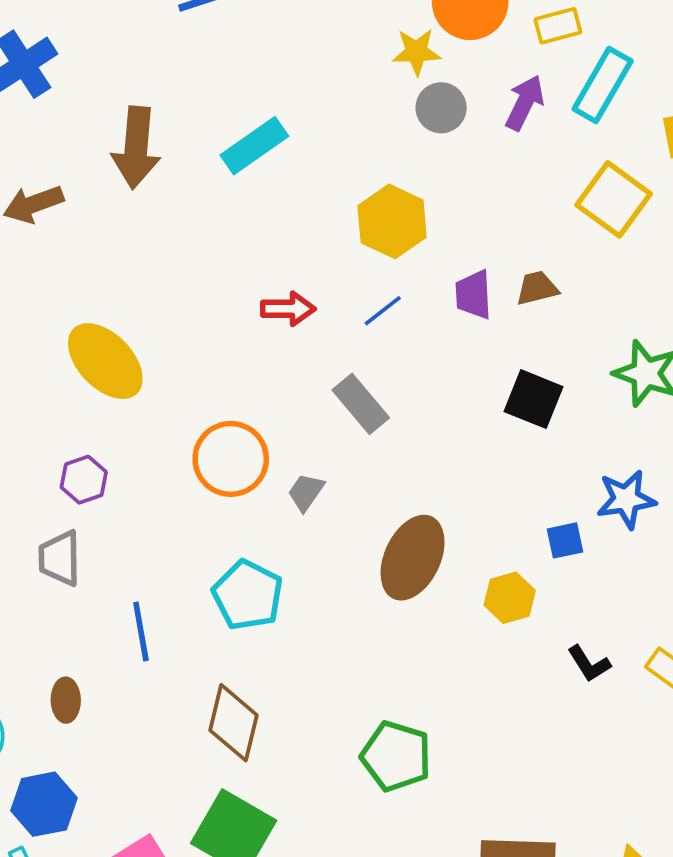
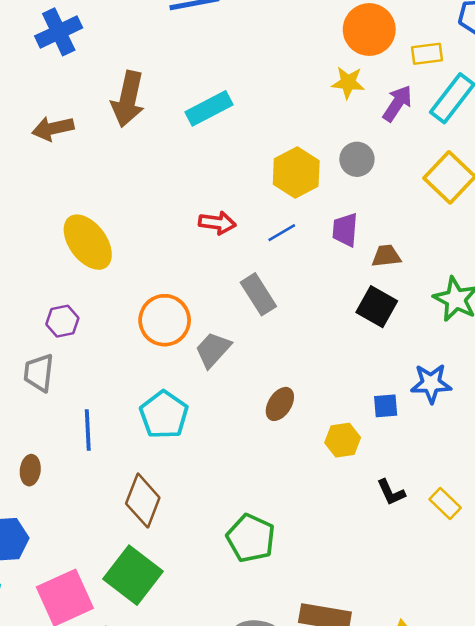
yellow star: (416, 52) -> (348, 83), moved
gray circle: (441, 108) -> (357, 159), moved
brown trapezoid: (537, 288) -> (386, 256), moved
gray trapezoid: (306, 492) -> (213, 350), size x1.4
brown ellipse: (413, 558) -> (280, 404), size x0.6

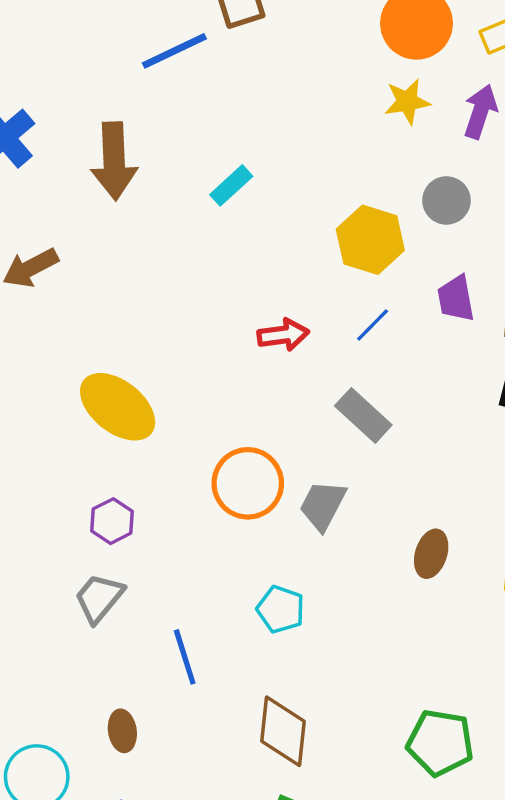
brown arrow: (128, 99) -> (114, 161), moved
cyan rectangle: (209, 108) -> (231, 185), size x0.7
gray trapezoid: (39, 373) -> (99, 598), turned 48
cyan pentagon: (164, 415) -> (281, 609), size x0.7

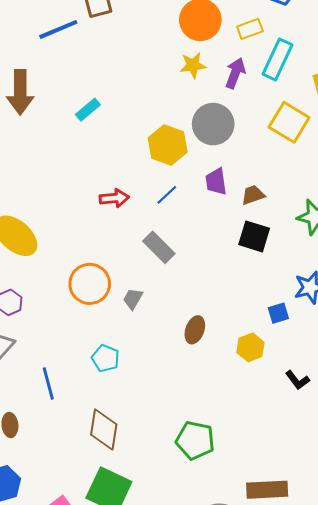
gray circle: (446, 200) -> (213, 124), size x1.5
gray trapezoid: (323, 505) -> (133, 299), size x0.7

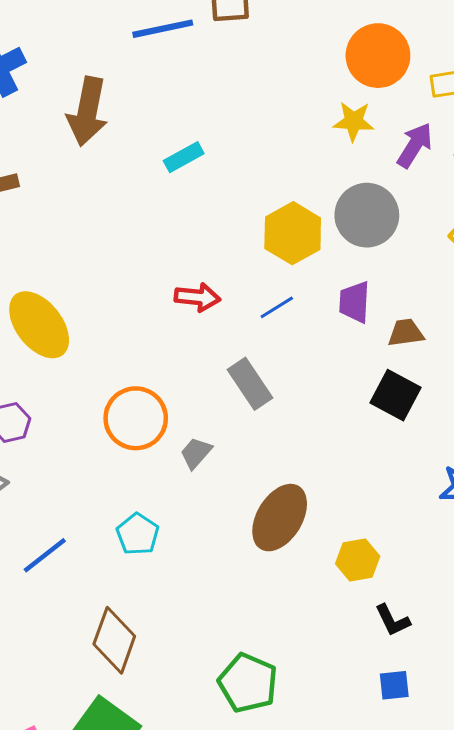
blue square: (278, 313) -> (394, 685), moved
brown ellipse: (195, 330) -> (280, 518), size x1.6
black L-shape: (297, 380) -> (392, 620), moved
blue line: (48, 384) -> (45, 555), turned 56

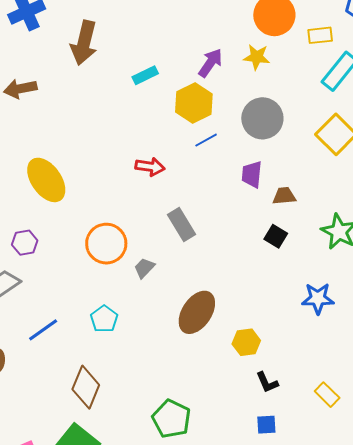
purple arrow: (415, 145) -> (210, 63), moved
yellow hexagon: (293, 233) -> (194, 103), moved
blue line: (277, 307) -> (206, 140), moved
black square: (396, 395) -> (276, 236), size x0.7

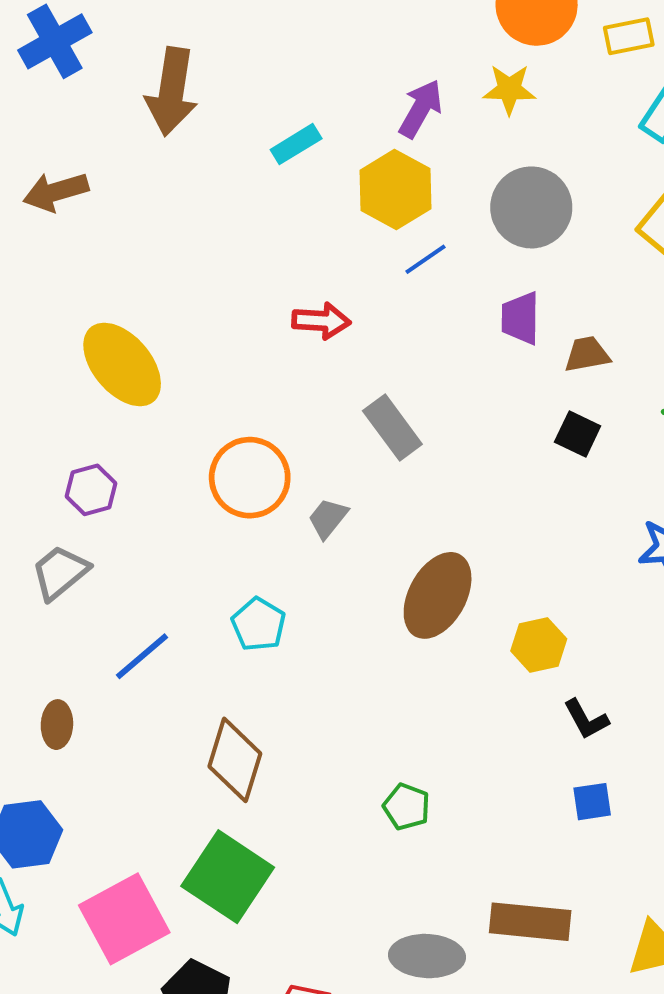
green pentagon: (171, 419) -> (406, 807), size x0.6

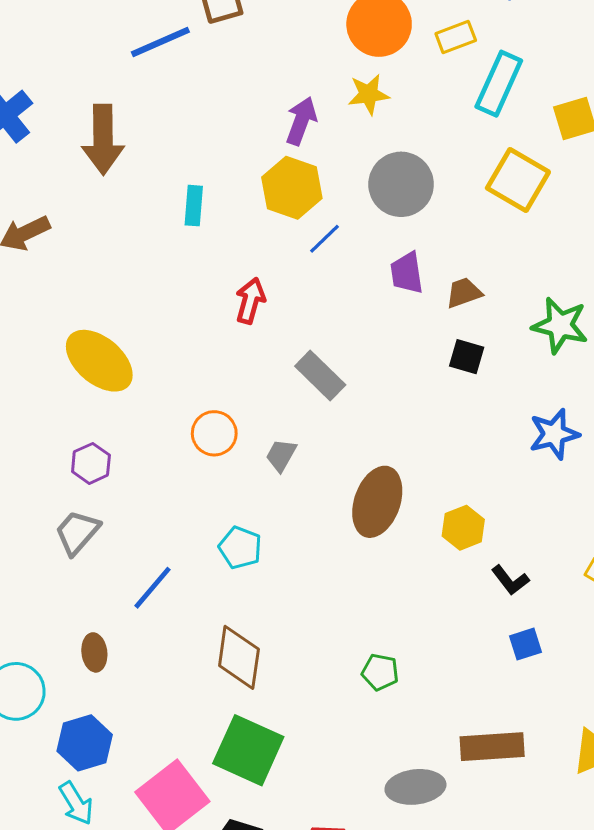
cyan rectangle: (296, 144) -> (194, 206), moved, turned -45
red arrow: (321, 321) -> (250, 301), turned -69
orange circle: (250, 478) -> (214, 433), size x0.7

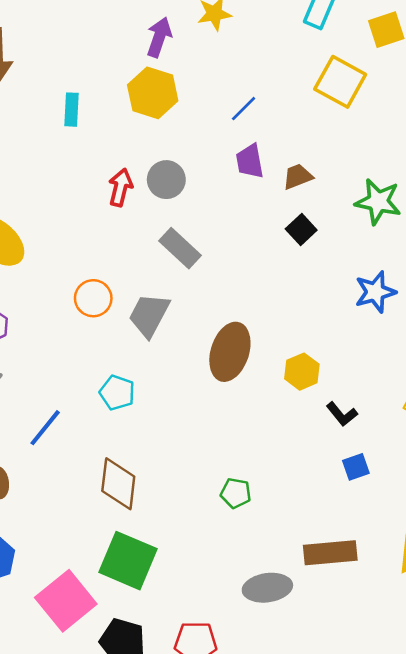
gray circle: (401, 184) -> (166, 180), moved, size x0.7
blue line: (324, 239) -> (244, 109), moved
black square: (467, 357) -> (301, 230), turned 32
gray trapezoid: (281, 455) -> (149, 315), size x1.6

